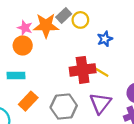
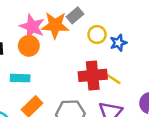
yellow circle: (80, 20) -> (97, 35), moved
pink star: (25, 28) -> (32, 27), size x1.5

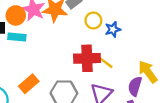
orange circle: (29, 46) -> (16, 15), moved
cyan rectangle: (20, 78) -> (17, 37), moved

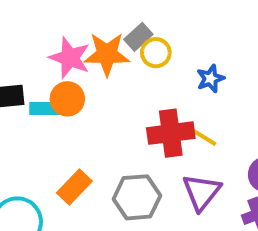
orange circle: (16, 15) -> (67, 99), moved
yellow circle: (93, 20) -> (156, 53), moved

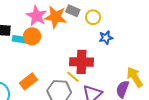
gray rectangle: (138, 37) -> (73, 11), turned 56
yellow circle: (156, 53) -> (93, 17), moved
yellow line: (204, 137) -> (73, 77), moved

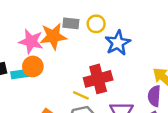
blue star: (106, 38) -> (118, 43), size x1.5
yellow line: (73, 77) -> (81, 95), moved

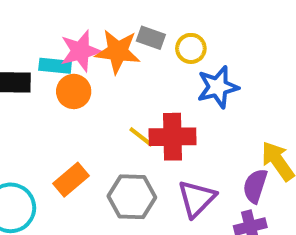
pink star: (31, 41) -> (80, 51), turned 30
cyan rectangle: (21, 74) -> (55, 66), moved
yellow line: (81, 95) -> (141, 137), moved

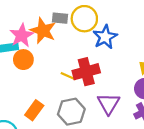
yellow circle: (191, 48) -> (84, 19), size x1.5
orange star: (118, 52) -> (43, 31), turned 30

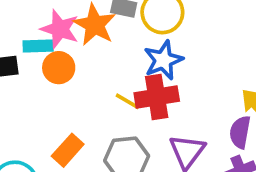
pink star: (22, 35) -> (60, 29), turned -30
blue star: (105, 37) -> (163, 60), moved

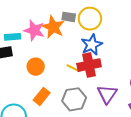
cyan rectangle: (38, 46) -> (12, 37), moved
orange circle: (59, 68) -> (36, 67), moved

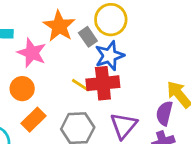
gray rectangle: (69, 17) -> (88, 37), moved, turned 40
pink star: (34, 30) -> (32, 53), moved
orange circle: (36, 67) -> (22, 89), moved

